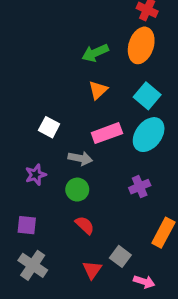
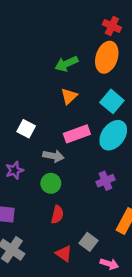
red semicircle: (85, 225) -> (57, 215), turned 60
red triangle: (92, 270) -> (64, 254), turned -30

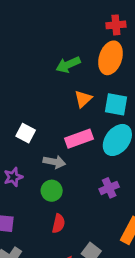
red cross: (112, 26) -> (116, 25), turned -30
orange triangle: (69, 96) -> (83, 99), moved
cyan square: (112, 101) -> (116, 104), turned -30

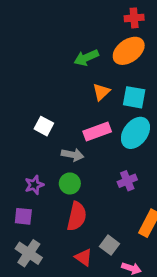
orange ellipse: (110, 58) -> (129, 51), turned 36
purple star: (13, 177) -> (34, 185), moved
red semicircle: (58, 224) -> (77, 216), size x1.5

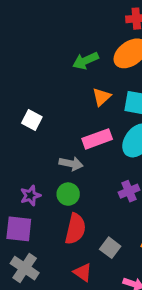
white square: (44, 126) -> (32, 120), moved
purple square: (23, 216) -> (19, 229), size x1.4
gray square: (109, 245) -> (110, 248), moved

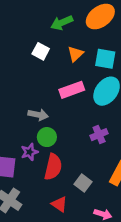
white square: (32, 120) -> (41, 51), moved
gray arrow: (71, 164) -> (38, 115), moved
purple star: (30, 195) -> (29, 152), moved

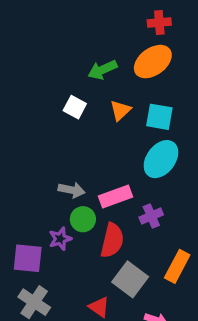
pink rectangle: (72, 90) -> (115, 196), moved
red semicircle: (53, 167) -> (112, 240), moved
gray square: (83, 183) -> (130, 279), size x1.5

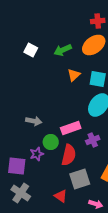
white square: (75, 107) -> (31, 50), moved
gray arrow: (72, 190) -> (34, 121), moved
gray square: (130, 279) -> (80, 179), turned 35

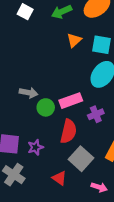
green circle: (51, 142) -> (46, 107), moved
purple star: (37, 154) -> (35, 147), moved
gray square: (80, 179) -> (81, 159), turned -30

